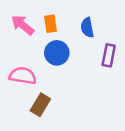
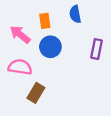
pink arrow: (23, 25) -> (20, 34), moved
blue semicircle: (87, 28) -> (75, 14), moved

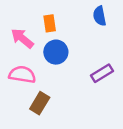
blue semicircle: (75, 14) -> (100, 16), moved
purple rectangle: (97, 49) -> (102, 73), moved, turned 48

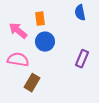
purple rectangle: (102, 73) -> (82, 59), turned -36

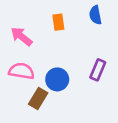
orange rectangle: (40, 19) -> (58, 22), moved
blue circle: (45, 42) -> (57, 79), moved

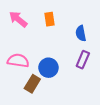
blue semicircle: (95, 15) -> (81, 33), moved
pink arrow: (21, 36) -> (18, 19), moved

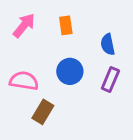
pink arrow: (18, 19) -> (24, 25), turned 90
blue circle: (48, 68) -> (70, 71), moved

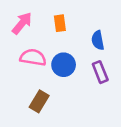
purple rectangle: (110, 79) -> (100, 72), turned -45
pink semicircle: (24, 81) -> (33, 57), moved

